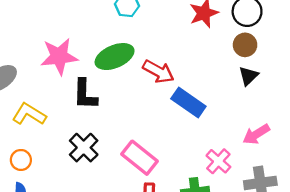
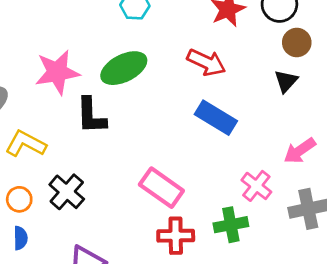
brown circle: (245, 45) -> (297, 42), moved
red arrow: (158, 71) -> (206, 62), moved
black cross: (84, 148) -> (67, 192), moved

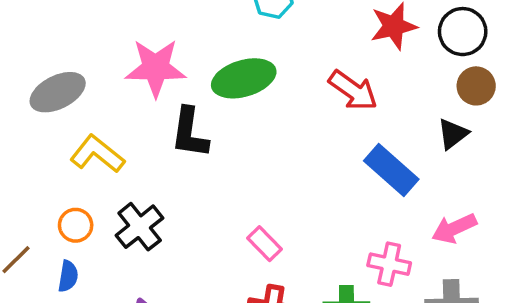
blue rectangle: (216, 118) -> (391, 170), moved
pink cross: (256, 186) -> (389, 264), turned -36
pink rectangle: (161, 188) -> (264, 244), size x0.6

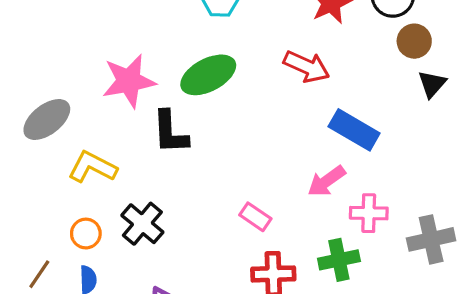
black triangle: (453, 134) -> (432, 84), moved
pink arrow: (454, 228) -> (326, 181), moved

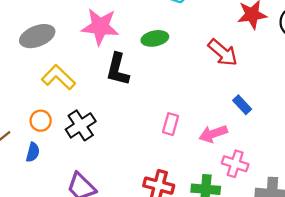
green ellipse: (208, 75) -> (155, 38), size x0.7
blue rectangle: (354, 130) -> (242, 105), size x0.6
pink rectangle: (255, 217) -> (171, 124), moved, turned 55

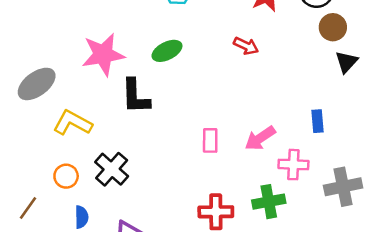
red arrow: (223, 53) -> (246, 46), size x0.7
blue rectangle: (242, 105) -> (318, 121), moved, turned 54
blue semicircle: (33, 152) -> (82, 217), moved

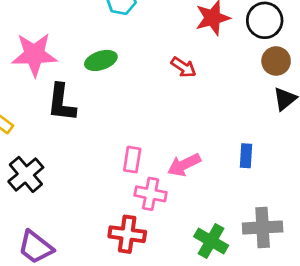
pink cross: (293, 165) -> (151, 194), moved
green cross: (269, 202) -> (211, 241), moved, turned 32

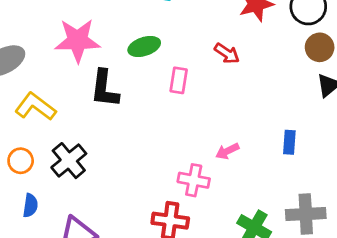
pink rectangle: (132, 160) -> (179, 80), moved
pink arrow: (184, 165) -> (227, 151), size x0.7

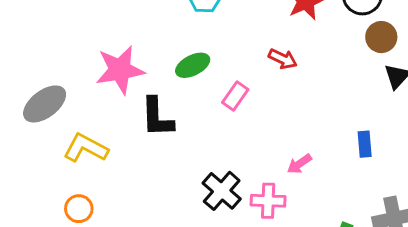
pink rectangle: (179, 80) -> (235, 96), turned 35
black cross: (69, 161) -> (222, 191), moved

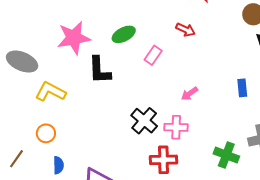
gray ellipse: (45, 104) -> (22, 62), turned 60
pink arrow: (299, 164) -> (189, 94), moved

